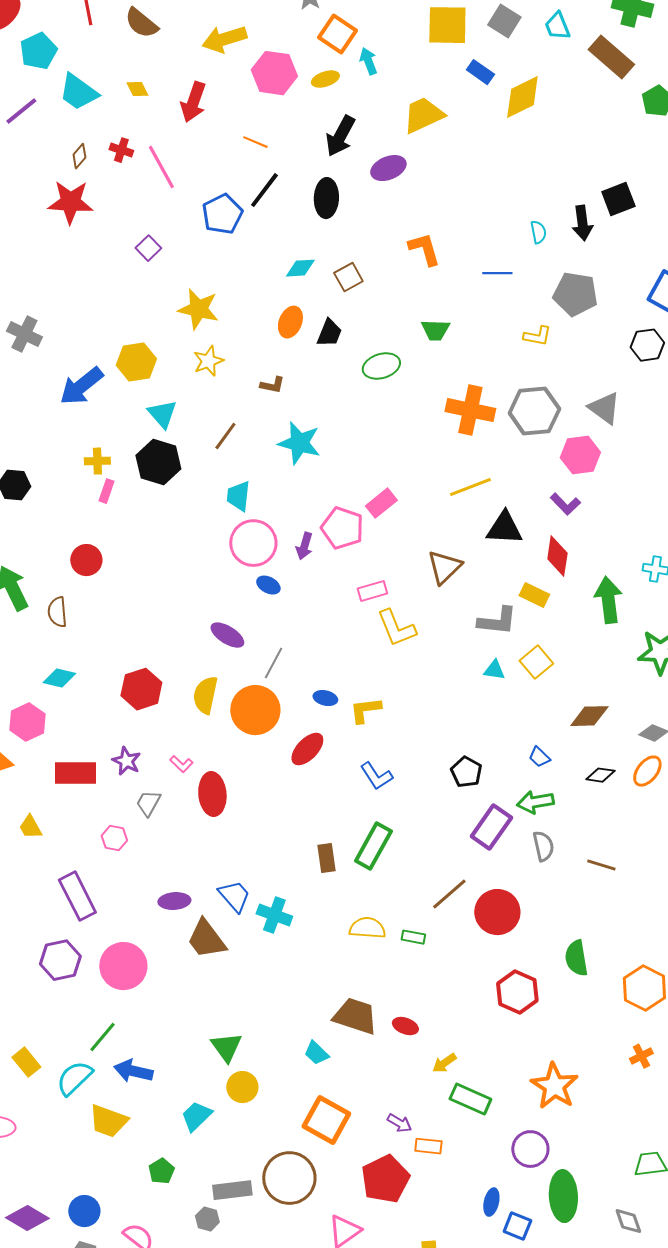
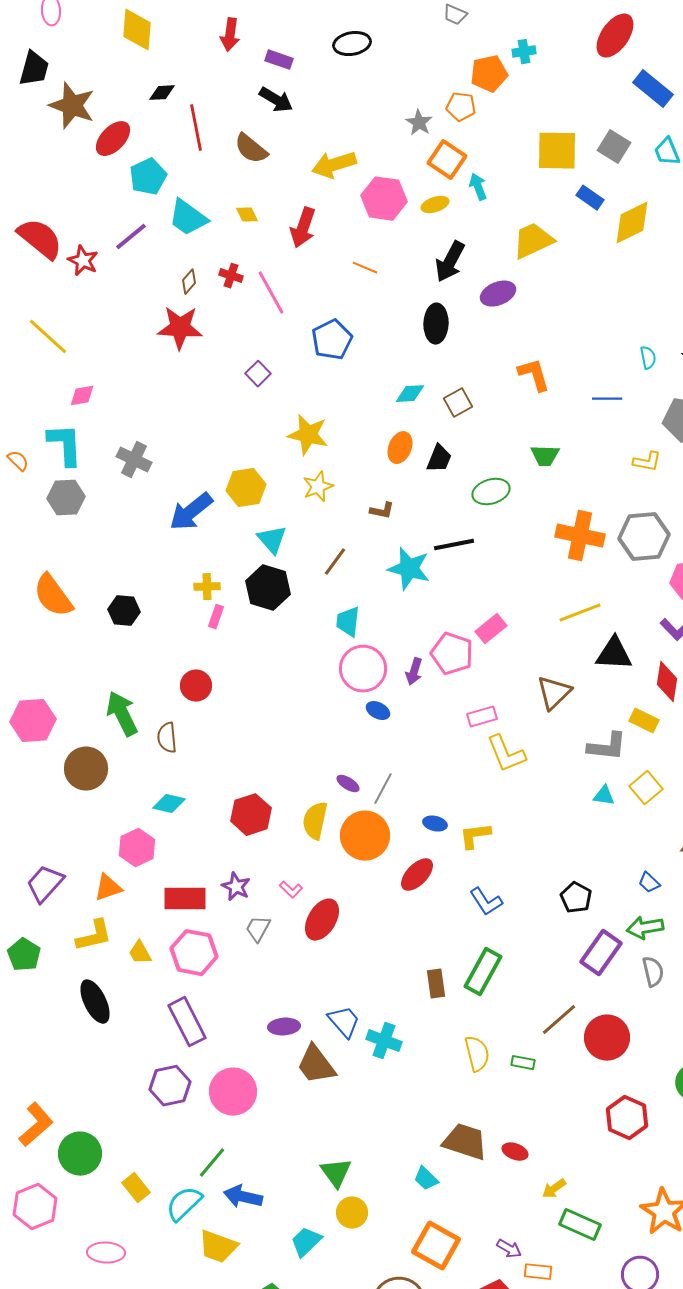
black line: (264, 190) -> (454, 545), moved, turned 42
purple ellipse: (227, 635) -> (348, 784), moved, size x0.7
red ellipse: (212, 794) -> (322, 920), turned 36
pink hexagon: (114, 838) -> (194, 953), moved, size x1.8
yellow semicircle: (367, 928) -> (477, 1054), turned 72

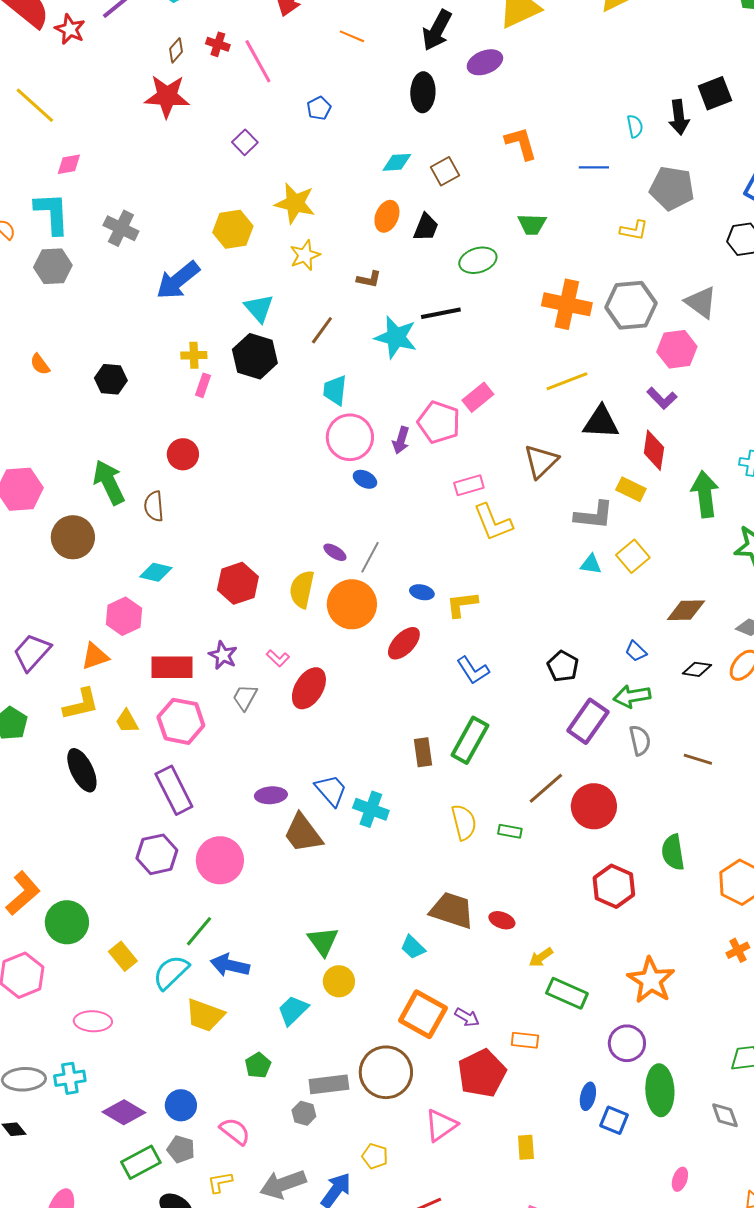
blue pentagon: (332, 340) -> (319, 108), size x0.6
yellow hexagon: (246, 488) -> (233, 229), moved
orange semicircle: (53, 596) -> (40, 364), size x0.5
purple arrow: (509, 1249) -> (467, 1017), moved

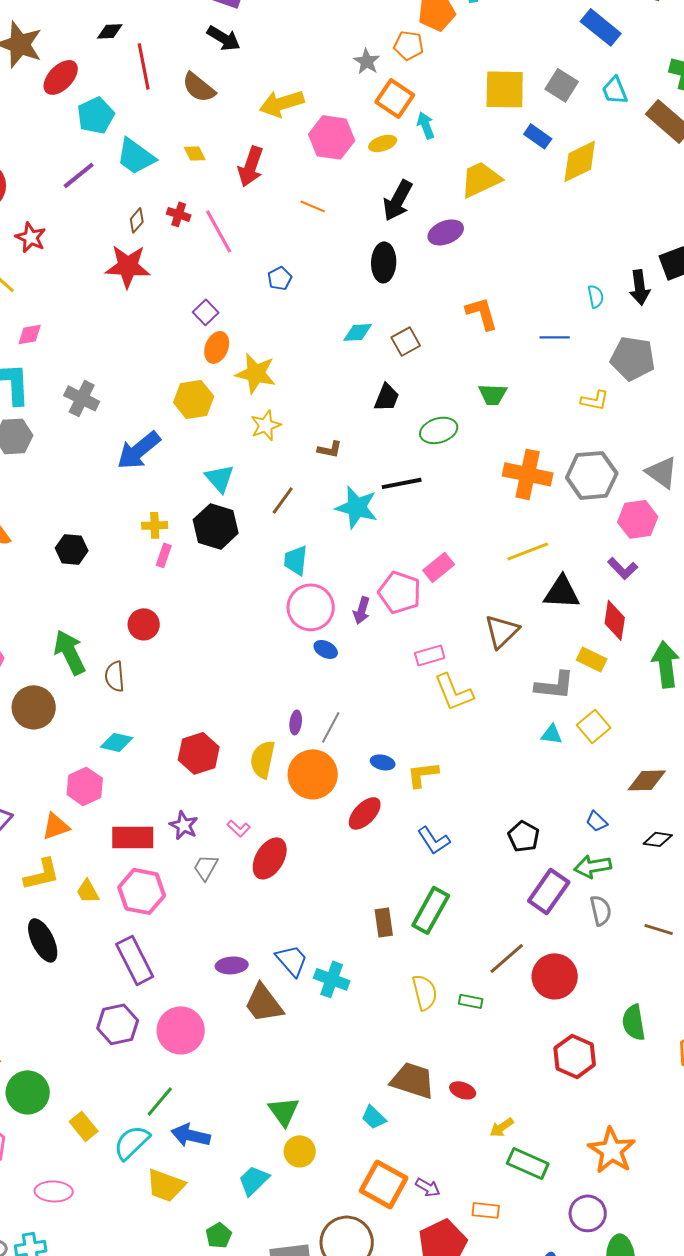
red star: (70, 29) -> (31, 237), moved
orange ellipse: (387, 216) -> (217, 347), moved
purple ellipse: (335, 552) -> (296, 722), turned 65

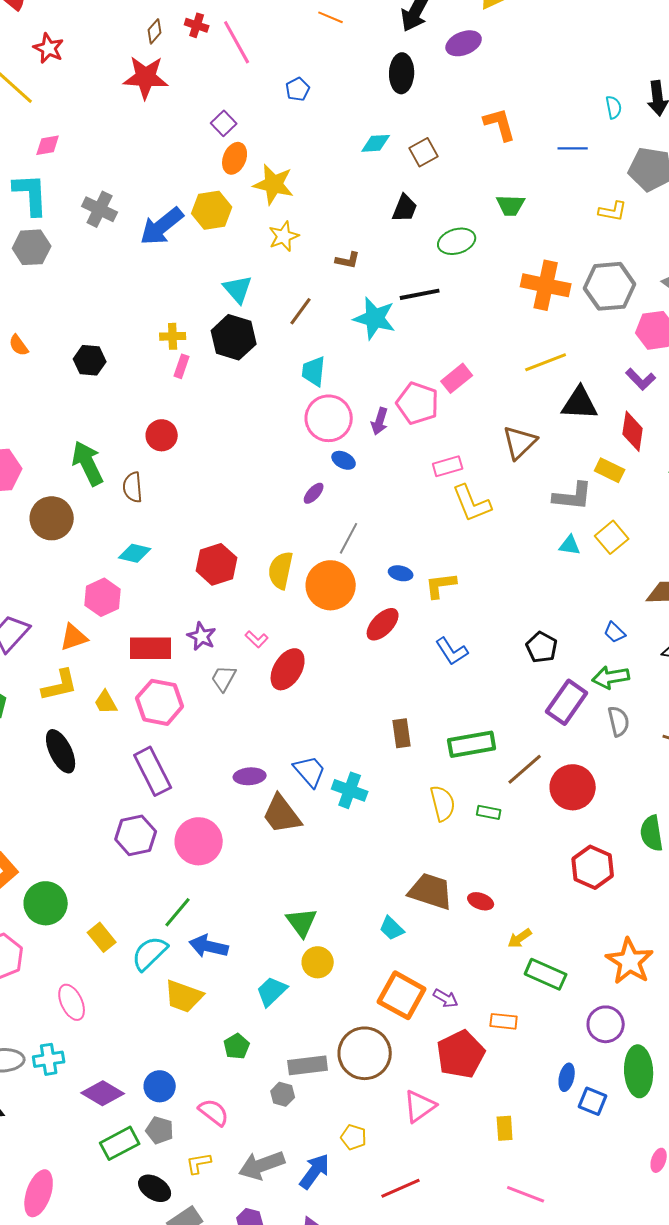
blue arrow: (139, 450) -> (162, 226), moved
purple ellipse: (296, 722) -> (314, 493), moved, turned 35
green rectangle: (431, 910) -> (472, 744), moved, turned 51
pink ellipse: (54, 1191) -> (72, 1002), turned 63

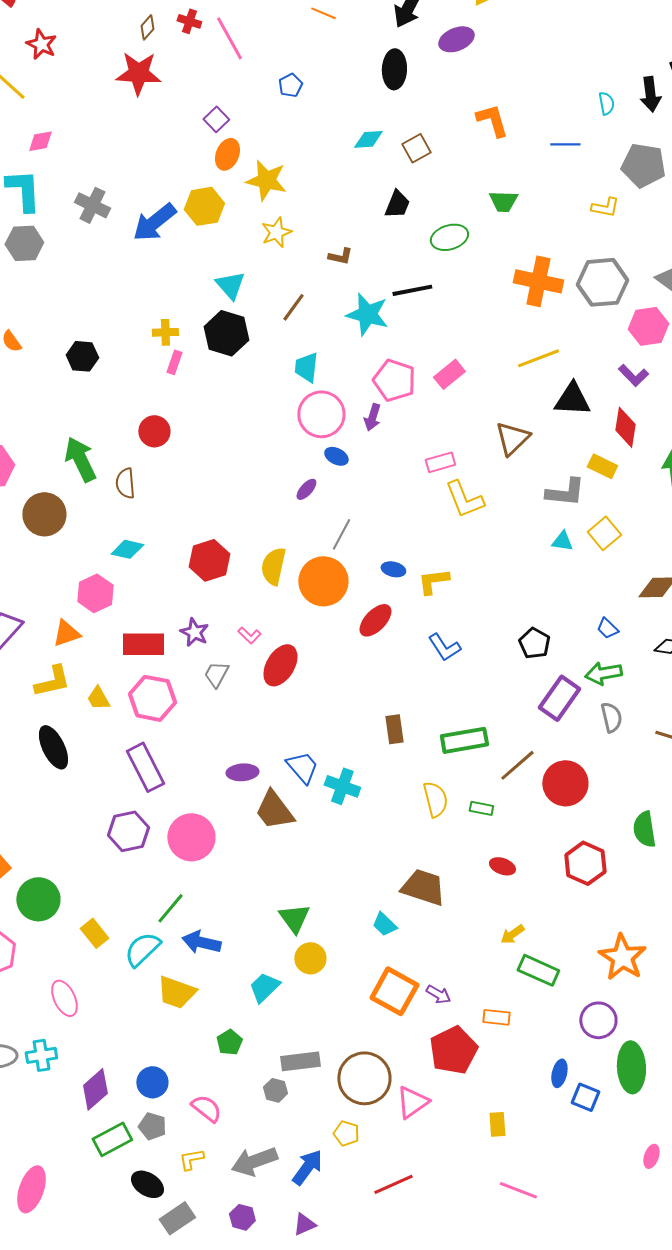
pink pentagon: (418, 403) -> (394, 380), moved
red ellipse: (481, 901) -> (502, 866), moved
brown circle: (365, 1053) -> (364, 1078), moved
purple diamond: (103, 1093) -> (95, 1089), turned -72

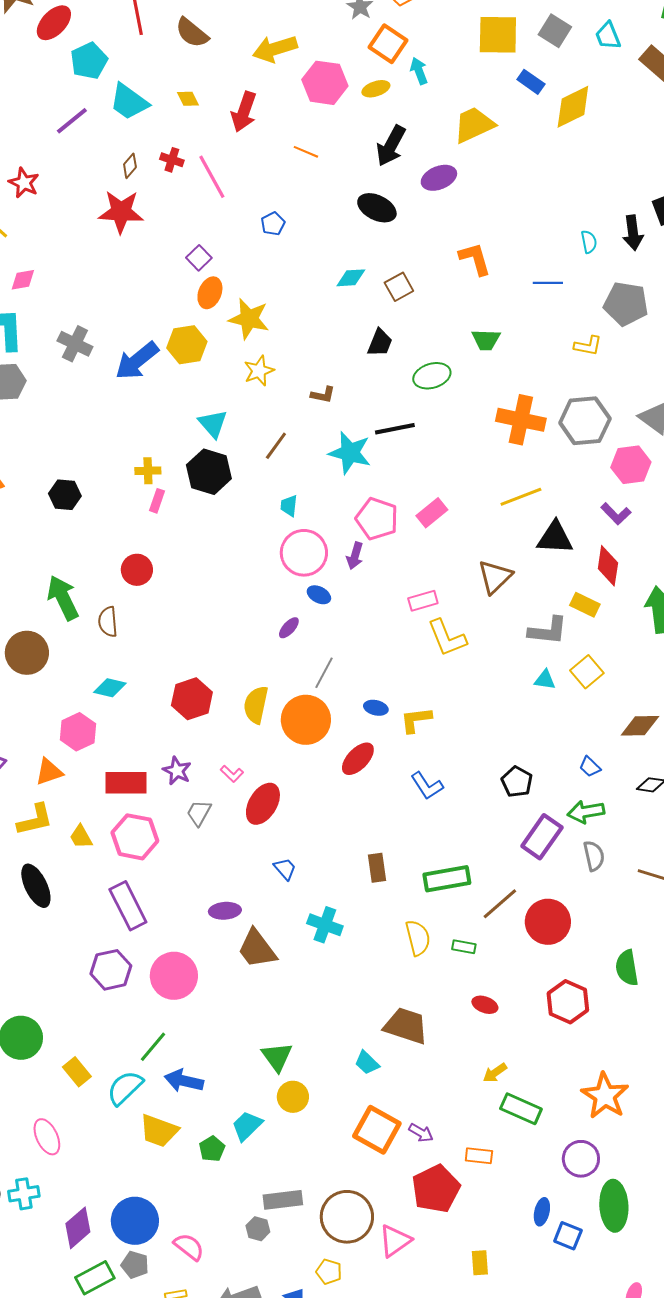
black ellipse: (394, 69) -> (377, 208), turned -66
cyan trapezoid: (306, 367) -> (289, 506), size x0.7
blue trapezoid: (302, 767) -> (285, 869), moved, size x0.7
green pentagon: (229, 1042) -> (212, 1149), moved
blue circle: (152, 1082) -> (135, 1221), size x1.5

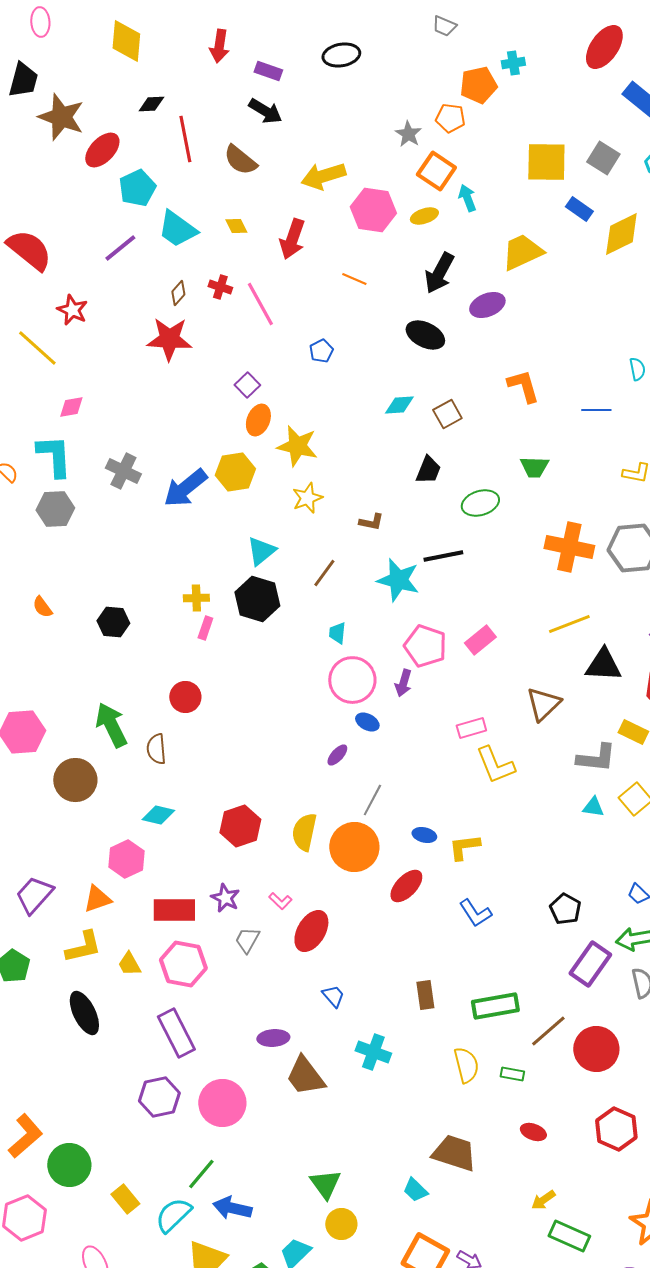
cyan triangle: (213, 424) -> (261, 551), turned 32

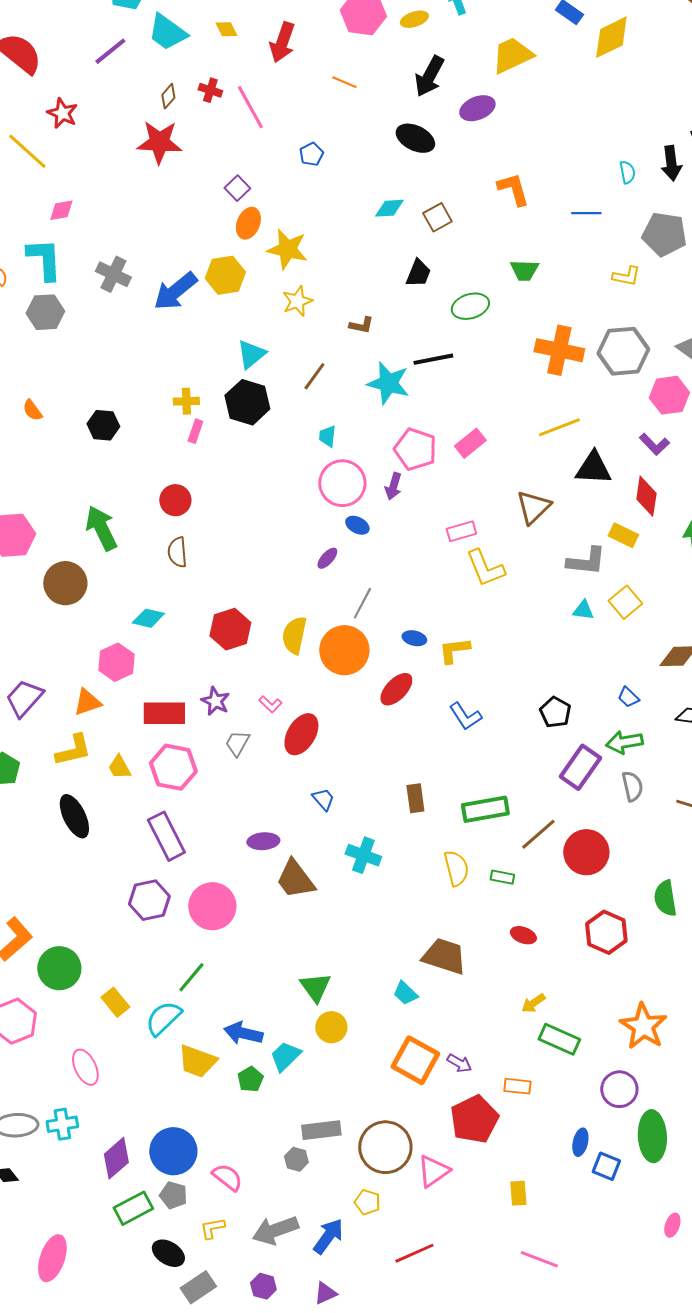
brown semicircle: (156, 749) -> (177, 552), moved
blue arrow: (232, 1208) -> (243, 1033), moved

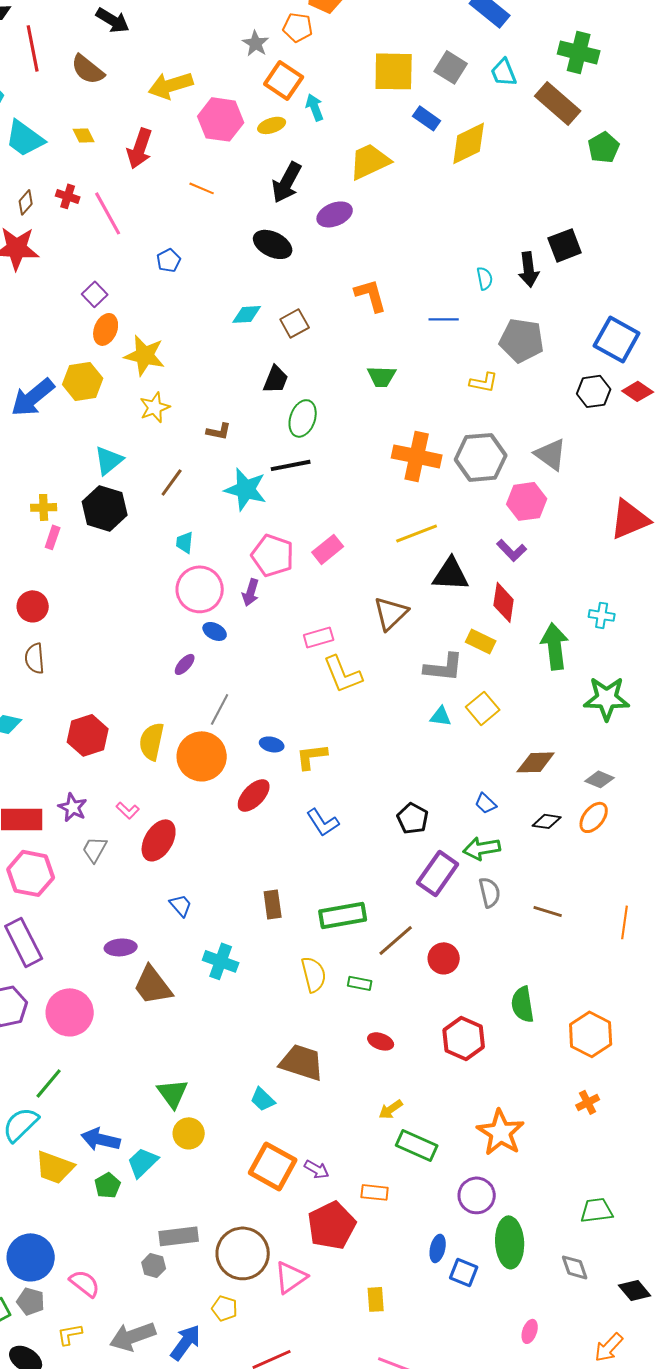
green ellipse: (470, 306) -> (303, 418), moved, turned -54
red circle: (586, 852) -> (444, 958), size x0.7

